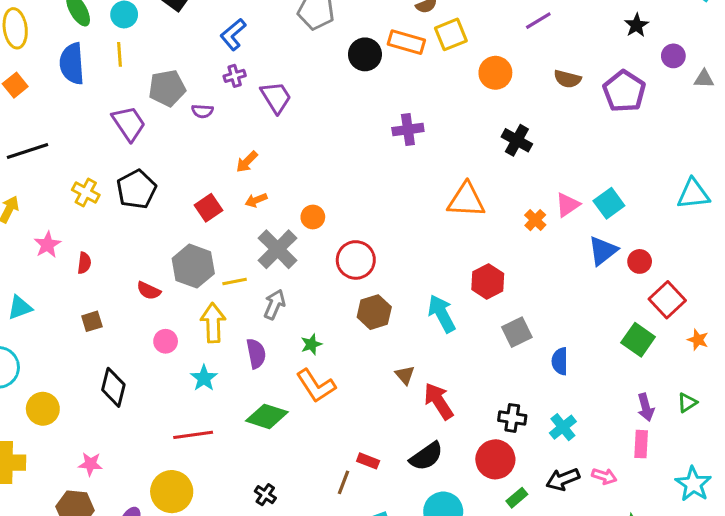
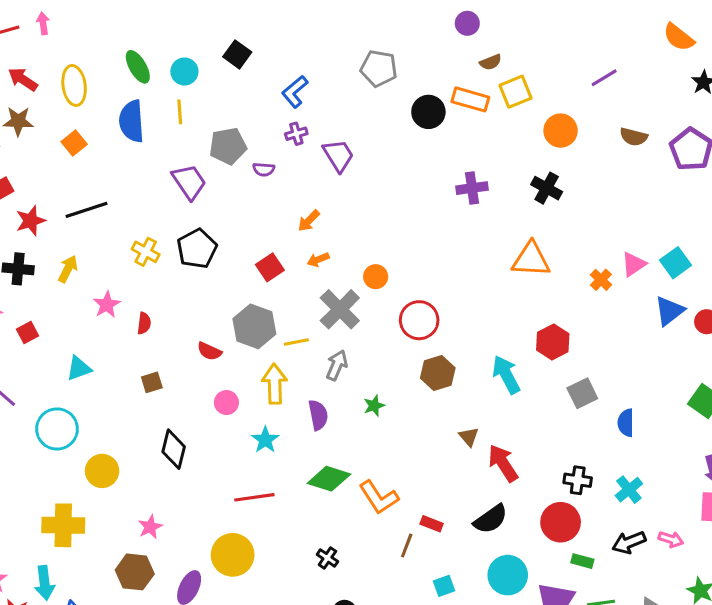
black cross: (517, 140) -> (547, 188), moved
orange L-shape: (316, 386) -> (379, 497), moved
pink star: (90, 464) -> (150, 527), turned -30
green rectangle: (517, 498) -> (582, 561), turned 55

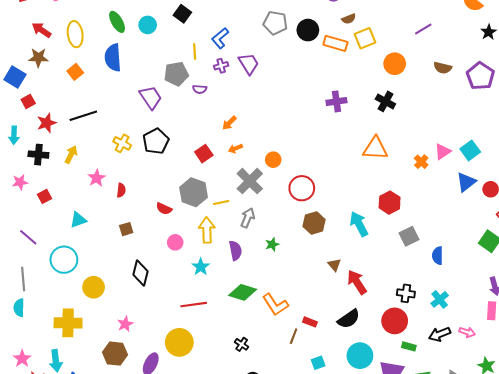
yellow line: (180, 112) -> (195, 51), moved
black circle: (428, 112) -> (308, 30), moved
purple trapezoid: (338, 155) -> (249, 64), moved

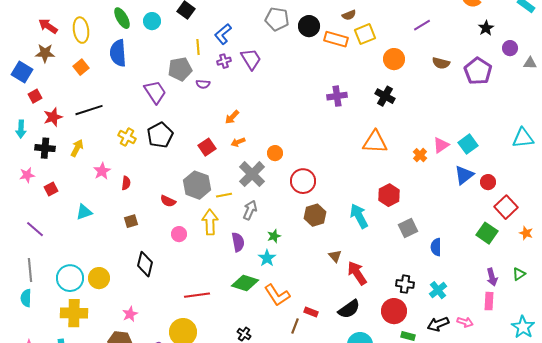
cyan circle: (64, 260) -> (70, 278), moved
cyan star: (201, 267) -> (267, 258), moved

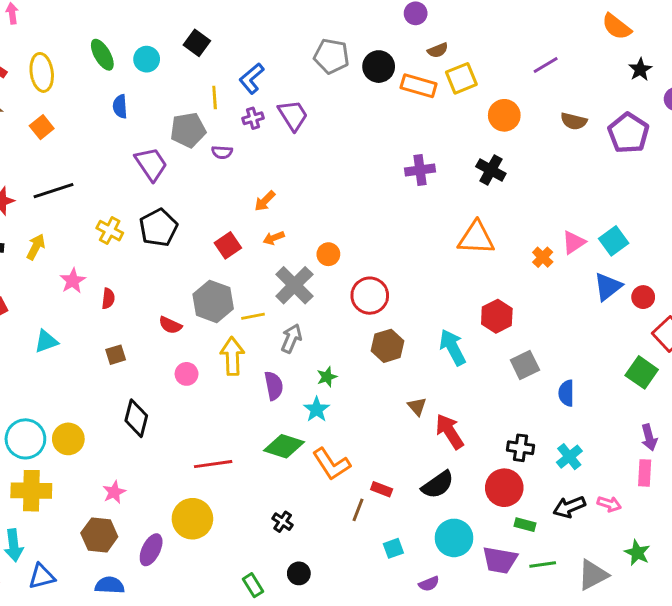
blue semicircle: (118, 53) -> (120, 106), moved, size x0.6

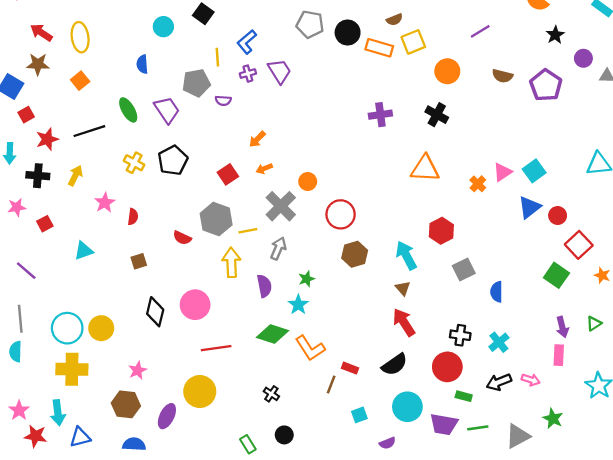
green ellipse: (102, 55) -> (128, 110), moved
pink circle: (187, 374) -> (195, 305), moved, size x1.6
brown triangle: (417, 406) -> (403, 288), moved

